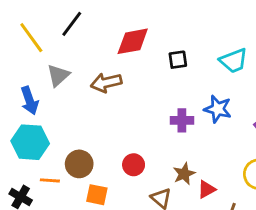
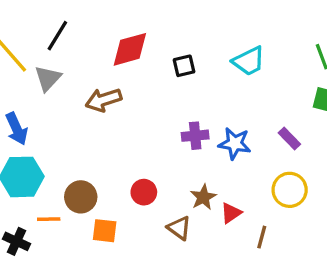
gray triangle: (58, 75) -> (48, 78), moved
blue star: (218, 109) -> (235, 144), moved

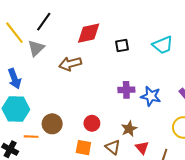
red triangle: (231, 213) -> (142, 148), moved, turned -40
orange square: (105, 231) -> (83, 148), moved

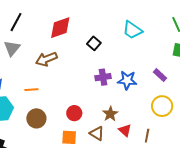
black square: (122, 45) -> (94, 43), moved, turned -32
cyan trapezoid: (163, 45) -> (132, 30), turned 65
orange line: (31, 137) -> (31, 90), moved

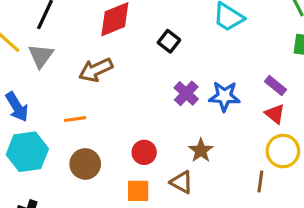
purple cross: (103, 77) -> (186, 93), turned -35
yellow circle: (162, 106) -> (283, 151), moved
red triangle: (125, 130) -> (275, 114), moved

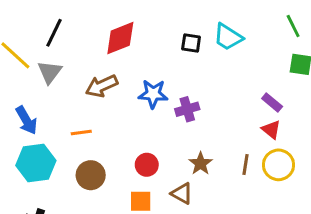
black square: (169, 41) -> (191, 43), moved, turned -30
purple cross: (186, 93) -> (187, 109), turned 30
blue star: (224, 96) -> (153, 94), moved
brown line: (260, 181) -> (246, 164), moved

